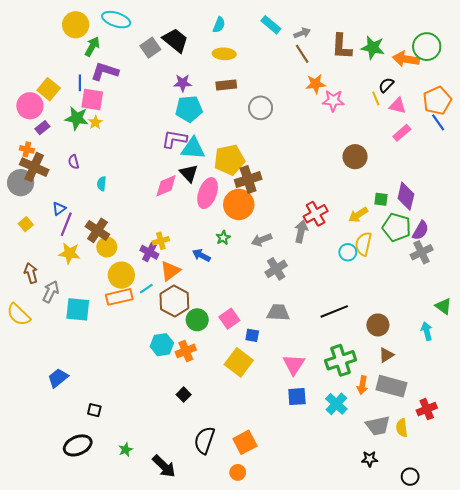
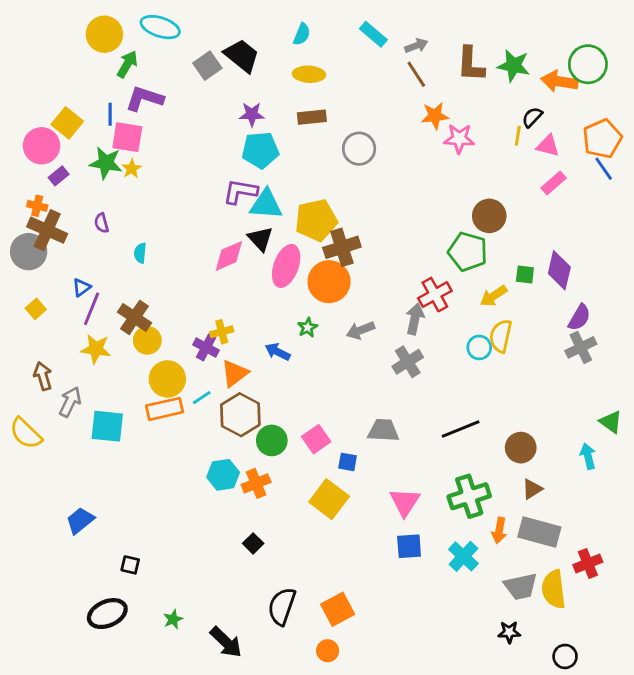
yellow line: (376, 99) -> (518, 136), turned 32
green pentagon: (397, 227) -> (468, 252), moved
gray cross: (276, 269) -> (408, 362), moved
yellow semicircle: (402, 428) -> (554, 589), size x1.5

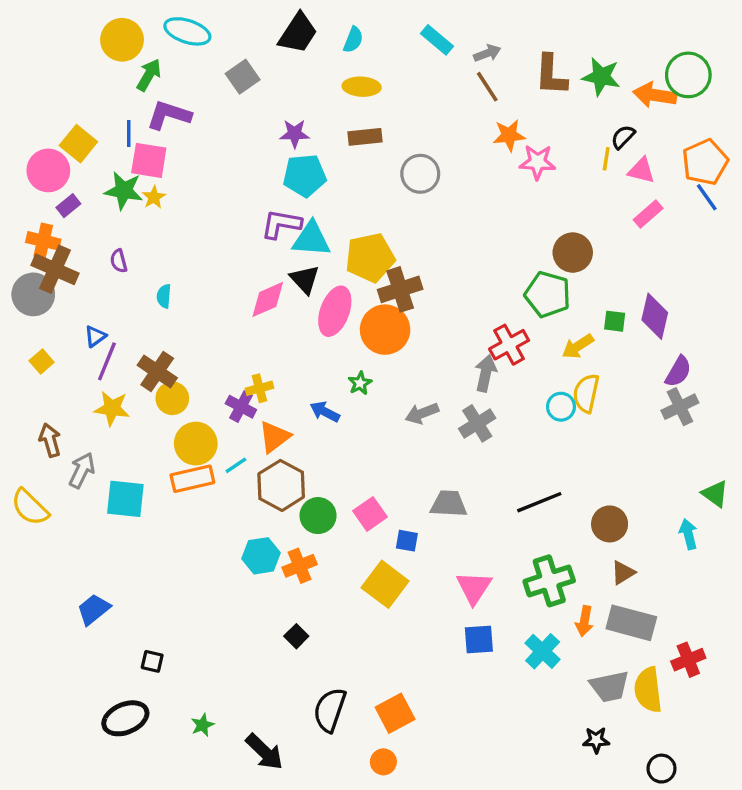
black trapezoid: (242, 56) -> (298, 33), moved, turned 84
orange cross: (37, 206) -> (43, 241), size x1.4
gray arrow: (360, 330) -> (422, 413), moved

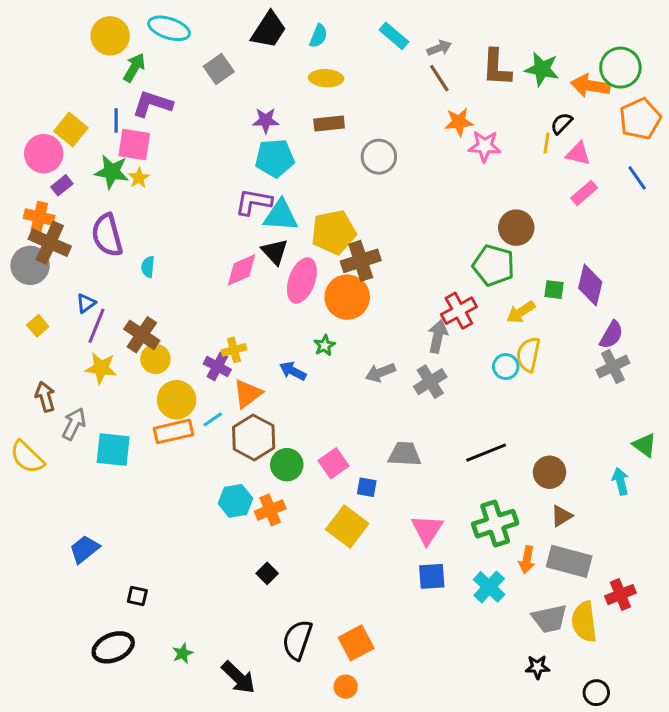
orange pentagon: (705, 162) -> (640, 119), moved
purple semicircle: (119, 261) -> (107, 235), size x2.0

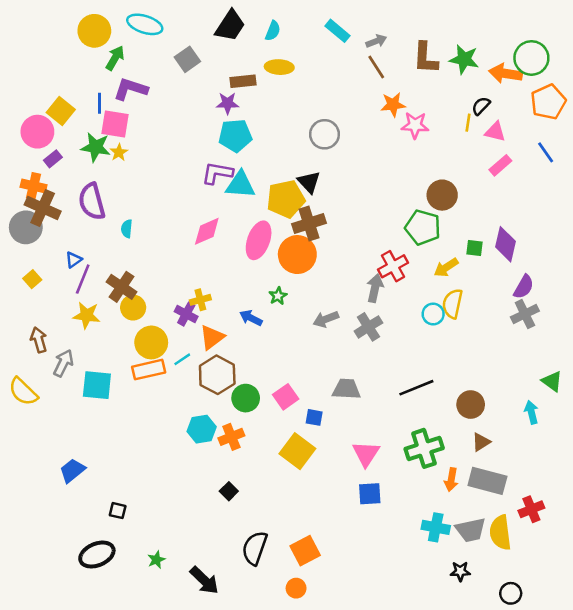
brown rectangle: (329, 123) -> (243, 81), moved
black triangle: (275, 252) -> (309, 182), moved
cyan cross: (489, 587) -> (436, 527), moved, turned -32

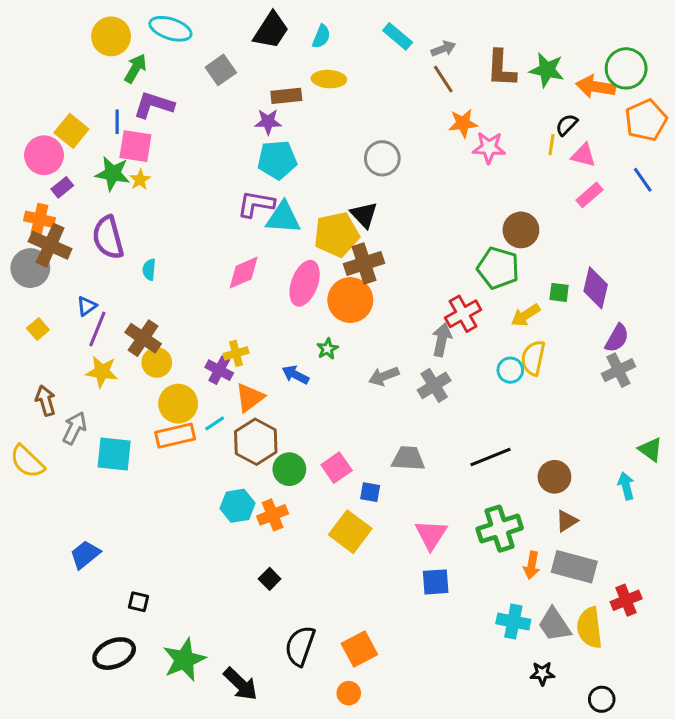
gray trapezoid: (471, 530) -> (554, 625), turned 68
green star: (156, 560) -> (184, 660), size x2.0

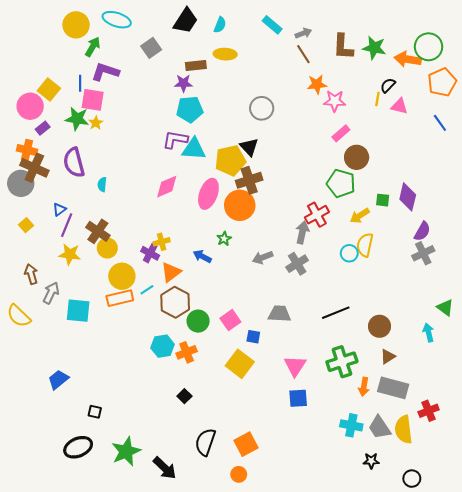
pink rectangle: (590, 195) -> (341, 133), moved

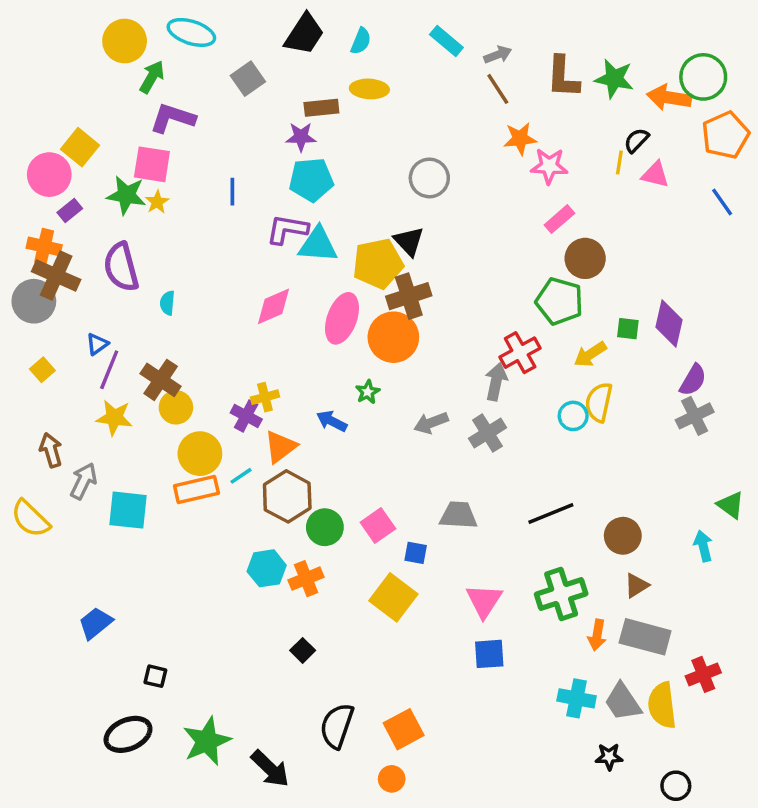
blue line: (80, 83) -> (232, 192), moved

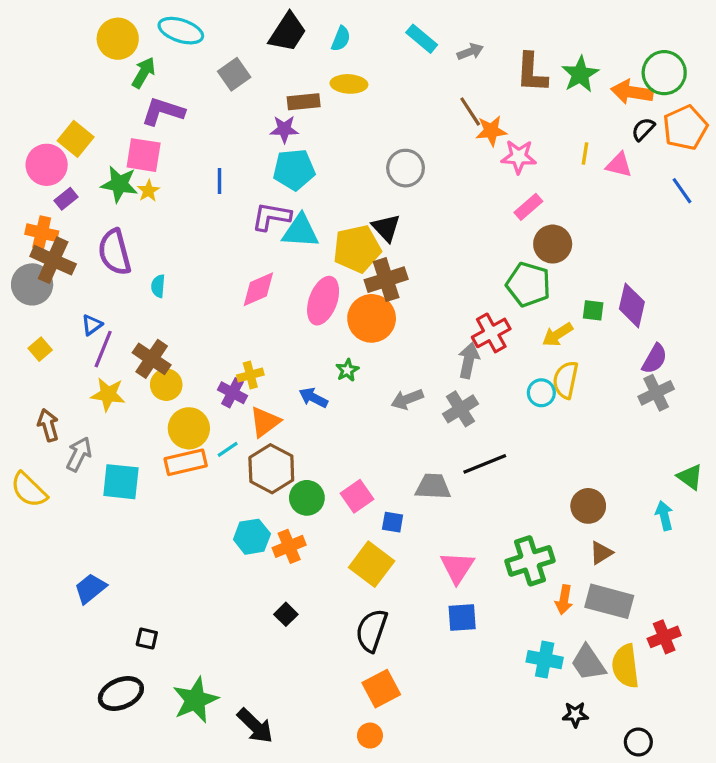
green star: (614, 79) -> (580, 74), turned 30
brown line: (498, 89) -> (470, 111), moved
black semicircle: (636, 140) -> (643, 129), moved
black line: (551, 514) -> (485, 464), moved
black semicircle: (337, 726) -> (372, 630), moved

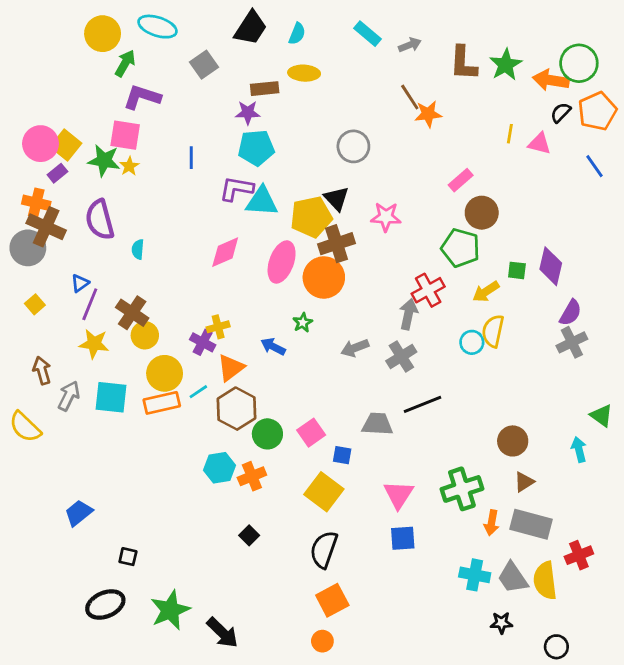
yellow square: (76, 139) -> (66, 145), moved
pink star: (519, 157) -> (386, 217), moved
cyan square: (121, 482) -> (111, 397), moved

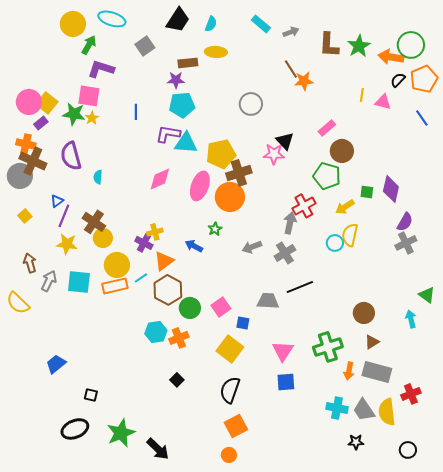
black triangle: (337, 199) -> (285, 141), moved
black circle: (556, 647) -> (408, 450), moved

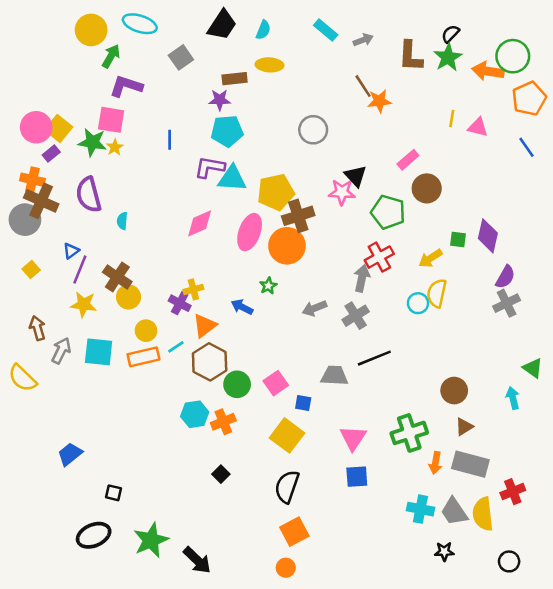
black semicircle: (398, 80) -> (450, 34), moved
green pentagon: (327, 176) -> (388, 212), moved
yellow circle: (117, 265) -> (146, 331), size x0.7

